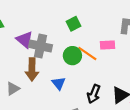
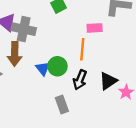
orange line: (87, 53) -> (82, 49), moved, turned 60
green circle: (72, 56) -> (57, 66), moved

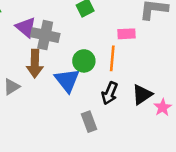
green circle: (57, 66) -> (84, 61), moved
blue triangle: (43, 69) -> (67, 80), size x1.5

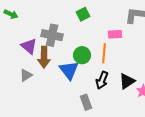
purple triangle: (26, 27) -> (29, 46), moved

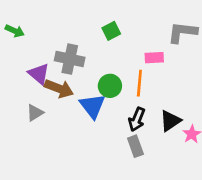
brown arrow: (44, 57) -> (59, 89), turned -70
gray rectangle: (86, 102) -> (135, 146), moved

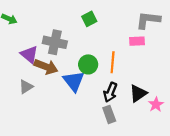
pink rectangle: (154, 58) -> (137, 41), moved

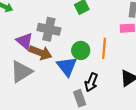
gray triangle: (26, 87) -> (21, 72), size x1.6
black arrow: (110, 92) -> (91, 82), moved
gray rectangle: (109, 114) -> (80, 98), moved

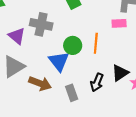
brown arrow: (40, 53) -> (40, 83), moved
black arrow: (91, 82) -> (97, 82), moved

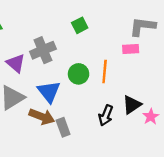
gray cross: (41, 24) -> (43, 50), turned -35
blue triangle: (59, 61) -> (49, 92), moved
gray rectangle: (72, 93) -> (63, 127), moved

